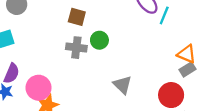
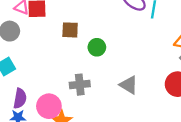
gray cross: (76, 48) -> (80, 85), moved

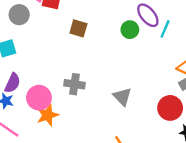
green circle: (97, 47) -> (130, 30), moved

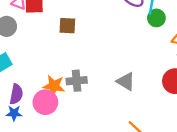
green circle: (130, 30) -> (156, 18), moved
orange star: (48, 115) -> (54, 86), moved, turned -30

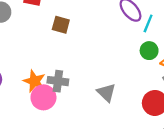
green circle: (156, 18) -> (149, 51), moved
pink circle: (45, 102) -> (43, 97), moved

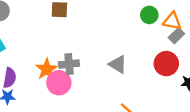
orange star: (34, 81) -> (47, 69), turned 30

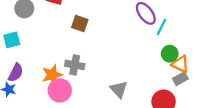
green circle: (149, 15) -> (170, 54), moved
gray cross: (69, 64) -> (75, 65), moved

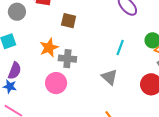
cyan line: (162, 27) -> (120, 48), moved
orange star: (52, 75) -> (49, 48), moved

